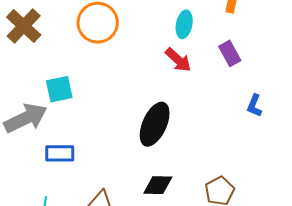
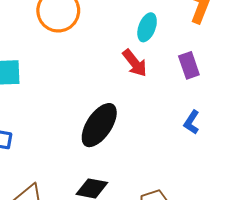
blue L-shape: (254, 106) -> (192, 122), moved

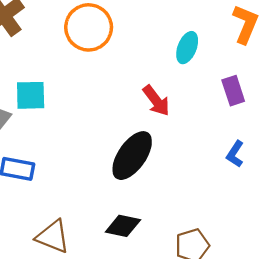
red arrow: (135, 63) -> (156, 101), moved

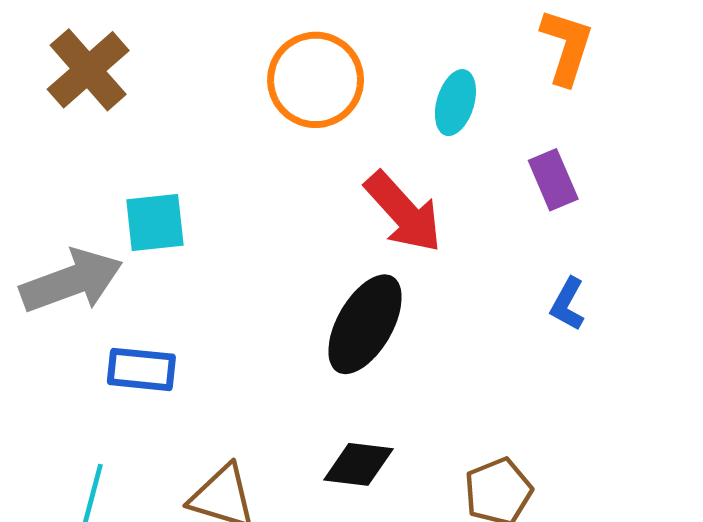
orange circle: (89, 27) -> (316, 80), moved
red arrow: (156, 101) -> (403, 212), size x1.4

